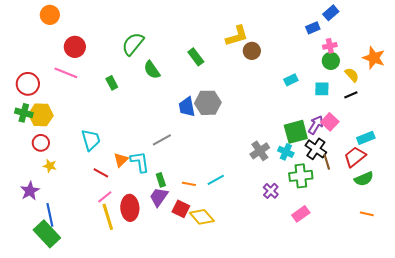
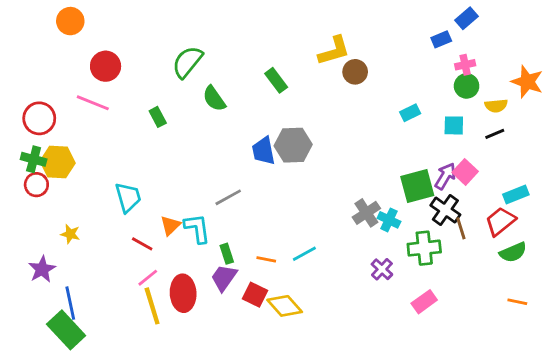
yellow semicircle: (352, 75) -> (496, 106), turned 126
red circle: (41, 143) -> (36, 185), moved
cyan cross: (286, 152) -> (389, 220), moved

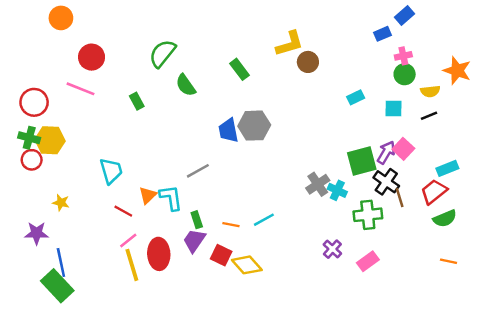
purple star: (42, 269) -> (37, 233), turned 30
purple cross: (382, 269) -> (332, 249), moved

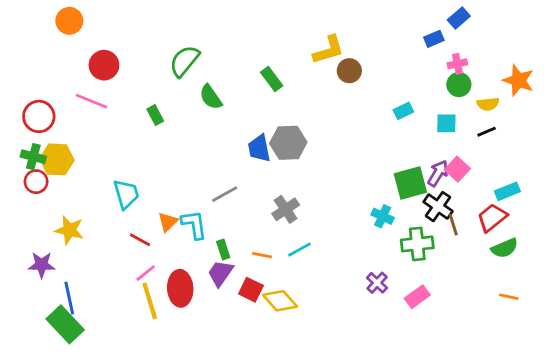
gray cross: (318, 184) -> (286, 209), moved
yellow star: (61, 203) -> (69, 230), size x1.5

